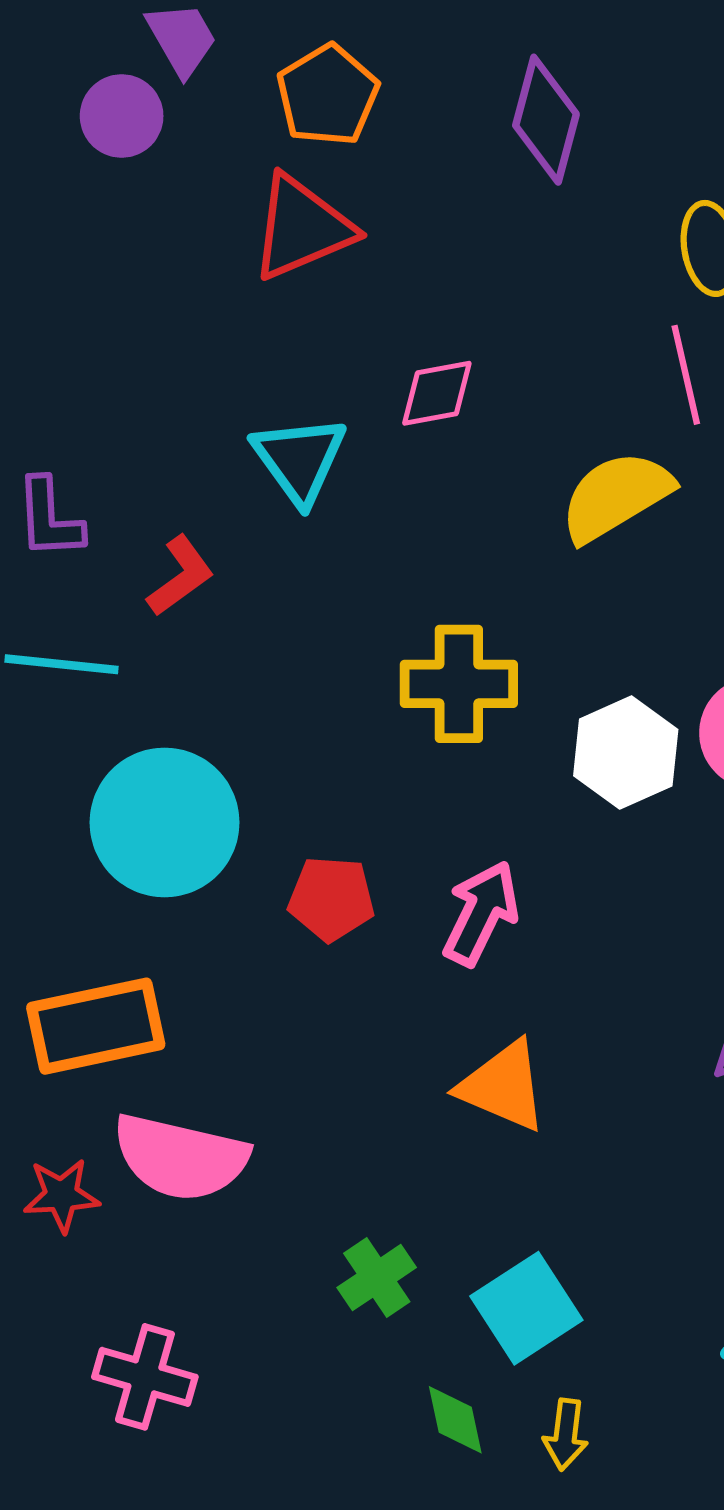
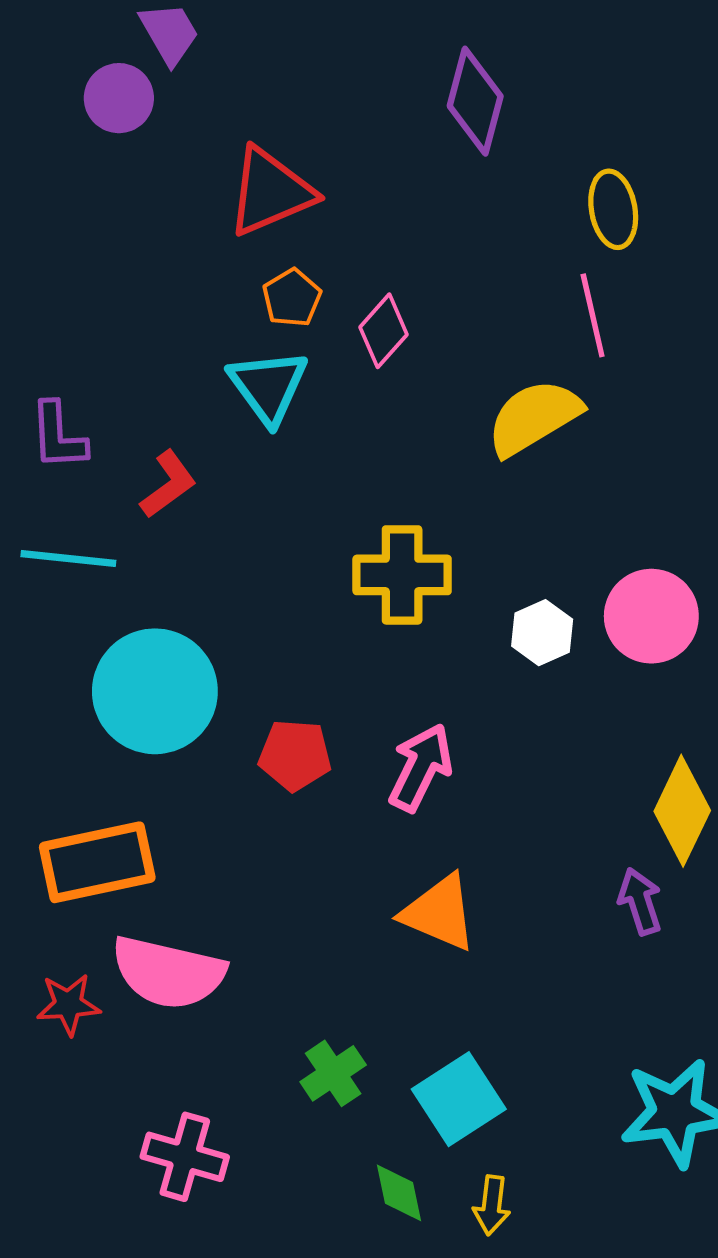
orange pentagon: (328, 95) -> (292, 298), moved, size x0.7
pink diamond: (437, 393) -> (384, 331), turned -38
white hexagon: (626, 753) -> (542, 633), size x0.7
pink cross: (145, 1377) -> (185, 1157), moved

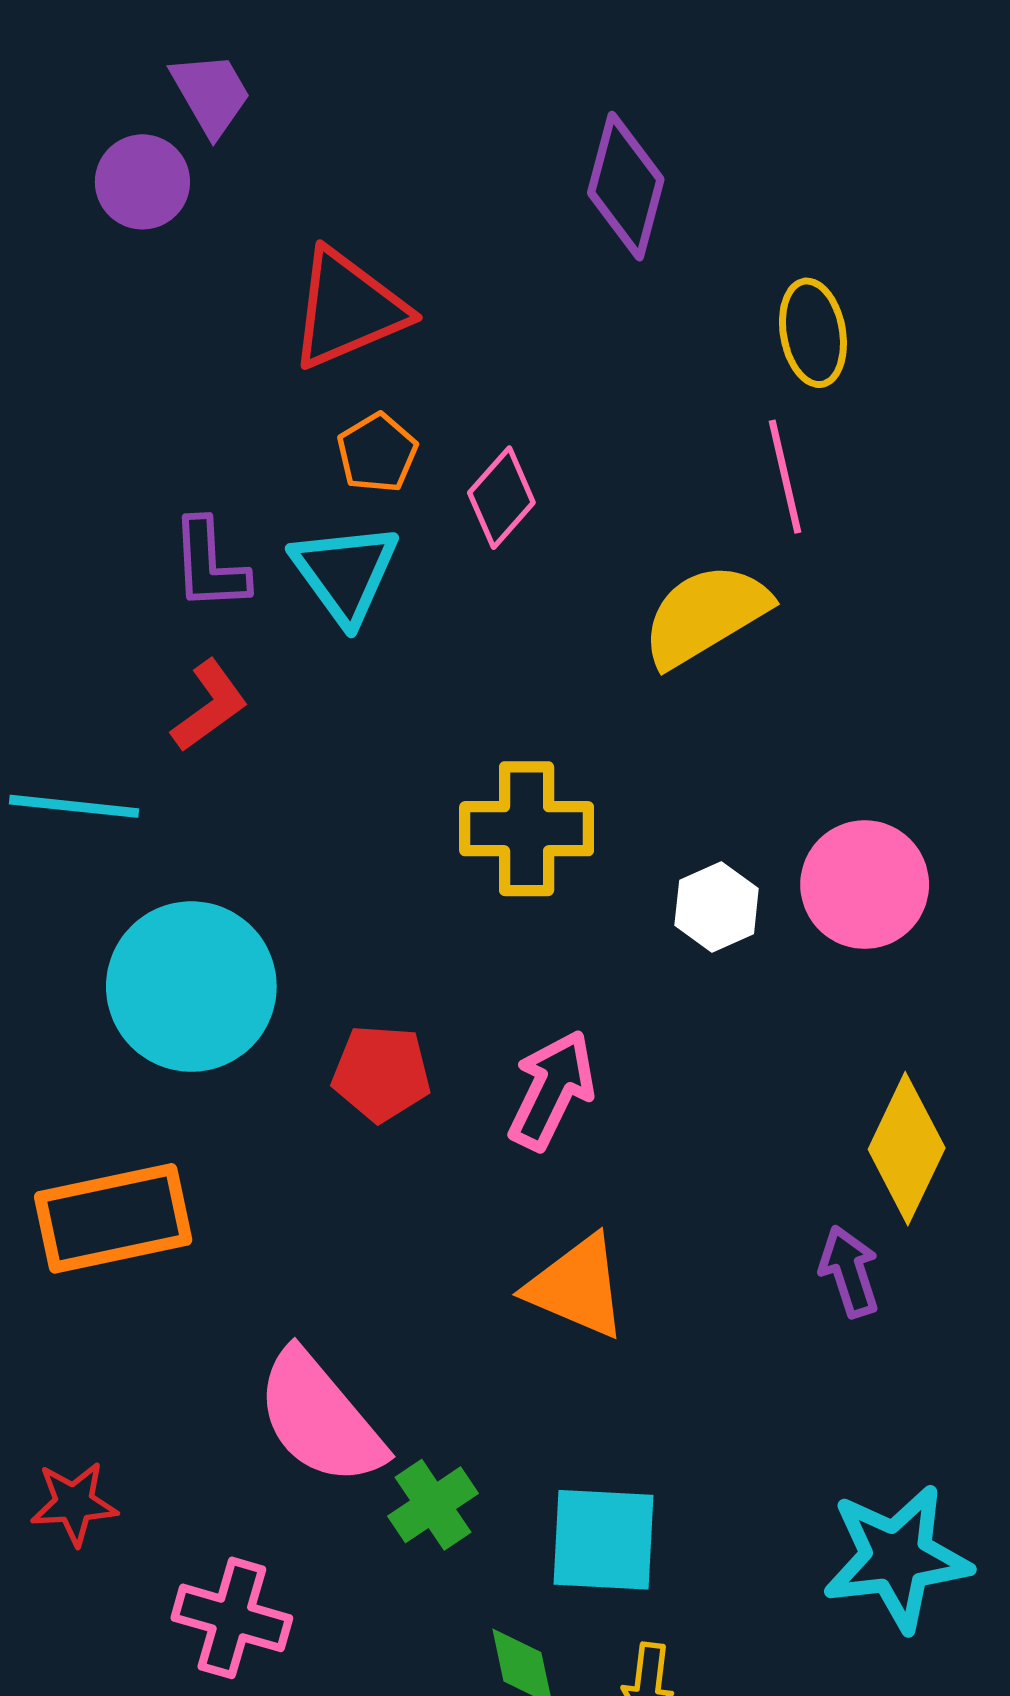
purple L-shape: (58, 436) -> (209, 565), moved
pink semicircle: (168, 972) -> (320, 1418), moved, turned 37
red star: (68, 1004) -> (74, 1503), moved
cyan square: (459, 1099) -> (603, 1540), turned 36

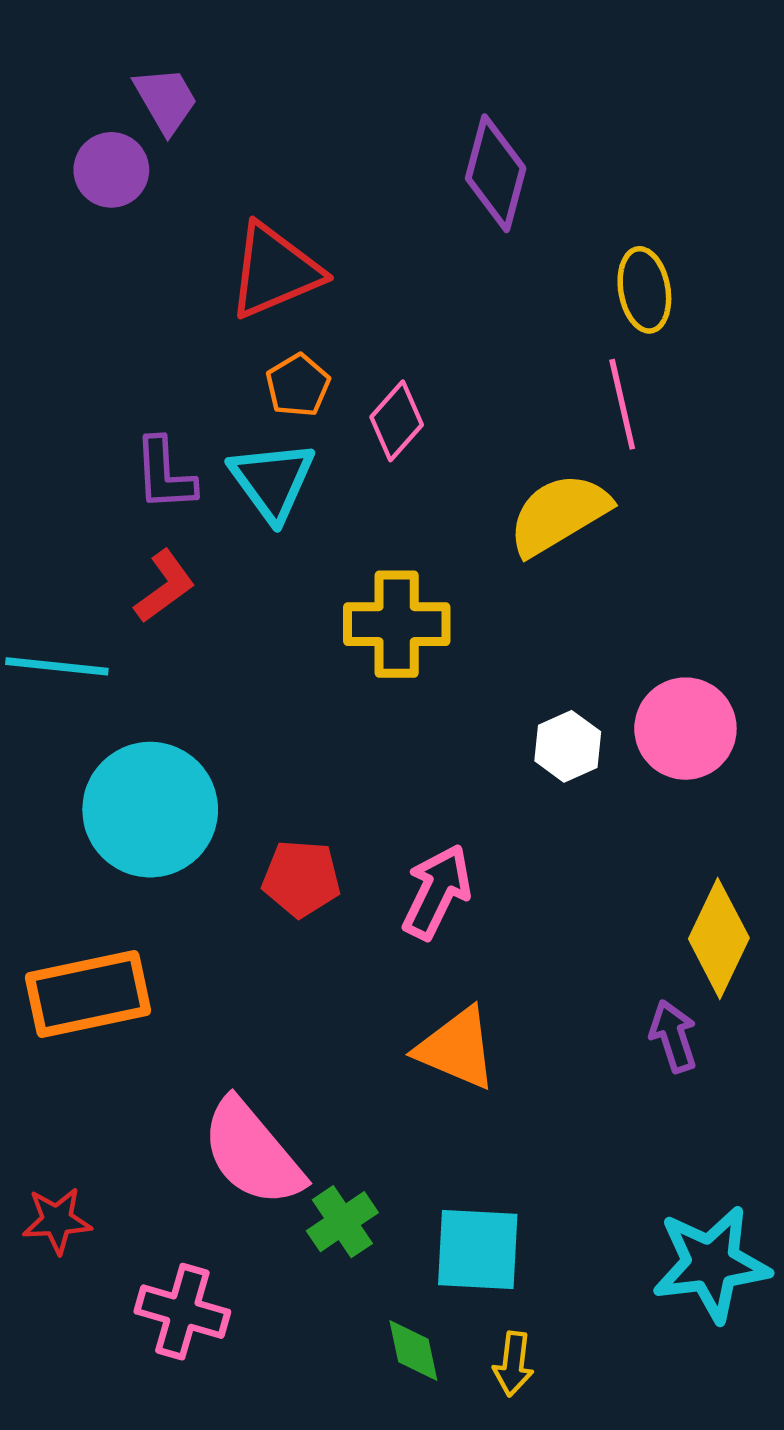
yellow cross: (527, 829) -> (397, 624), moved

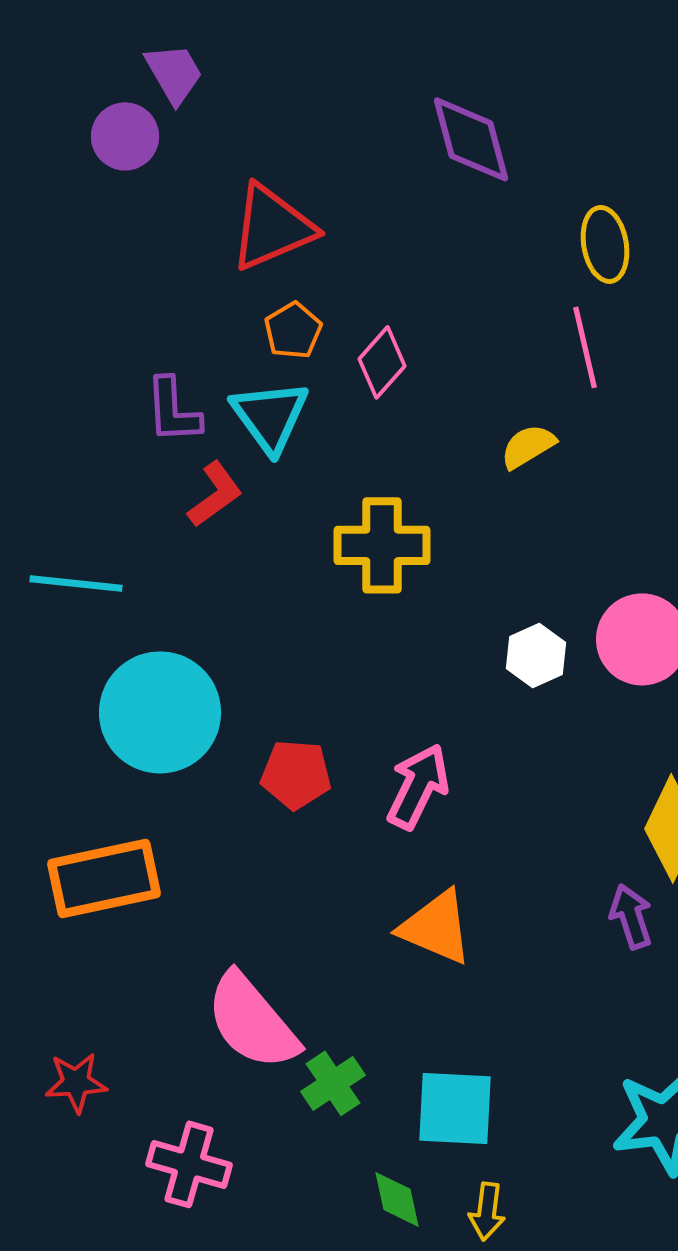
purple diamond: (496, 173) -> (471, 139), turned -30
yellow semicircle: (559, 514) -> (528, 446), size x0.6
red L-shape: (165, 586) -> (215, 494), moved

